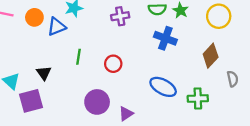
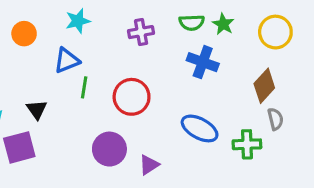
blue triangle: (56, 27) -> (67, 60), moved
red circle: (113, 64) -> (132, 97), size x1.5
gray semicircle: (233, 79) -> (275, 119), moved

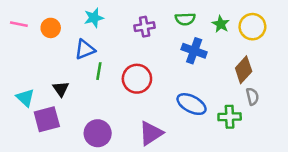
green star: (223, 24) -> (221, 24), moved
purple circle: (109, 149) -> (98, 133), moved
purple triangle: (149, 165) -> (151, 133), size x1.5

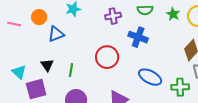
pink line: (19, 24) -> (14, 24), moved
blue triangle: (85, 49) -> (56, 34), moved
blue cross: (194, 51) -> (138, 37), moved
green line: (99, 71) -> (71, 70), moved

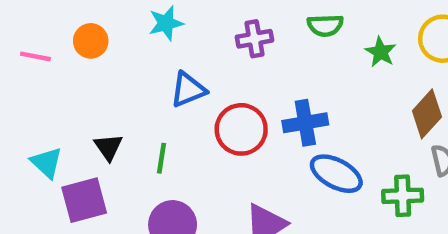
green star: (173, 14) -> (381, 52), moved
blue triangle: (56, 34) -> (188, 90), moved
blue cross: (138, 37) -> (305, 123), moved, turned -30

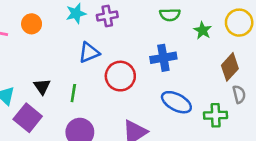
purple cross: (254, 39) -> (107, 16), moved
blue cross: (305, 123) -> (163, 58), moved
purple square: (84, 200) -> (28, 118), turned -36

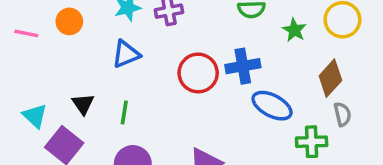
blue triangle: (89, 53) -> (126, 54), moved
red circle: (120, 76) -> (198, 73), moved
blue ellipse: (176, 102) -> (272, 106), moved

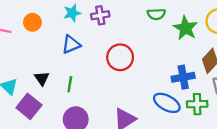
green star: (294, 30) -> (185, 28), size x1.5
blue cross: (243, 66) -> (183, 77), moved
blue ellipse: (272, 106) -> (167, 103), moved

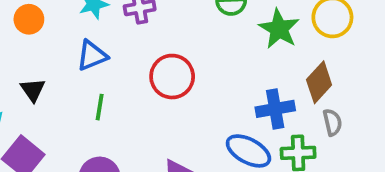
black triangle: (42, 78) -> (33, 90), moved
green line: (70, 84) -> (100, 107), moved

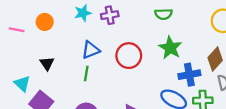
green star: (279, 29) -> (170, 48), moved
blue triangle: (92, 56) -> (91, 50), moved

